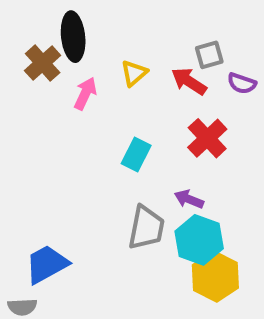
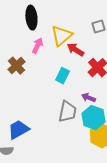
brown cross: (43, 63) -> (16, 66), moved
yellow triangle: (134, 73) -> (61, 36), size x1.6
red arrow: (189, 81) -> (75, 50), moved

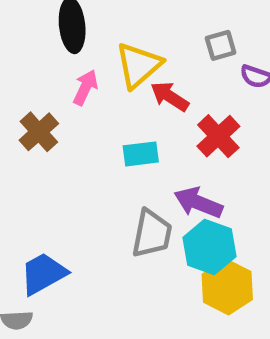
cyan rectangle: (62, 76) -> (141, 154), turned 56
purple arrow: (88, 98) -> (198, 203), size x1.5

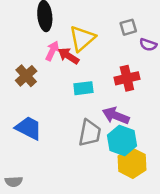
red arrow: (170, 96) -> (68, 56), moved
red cross: (218, 136) -> (127, 78), turned 30
blue trapezoid: (43, 274) -> (29, 128), moved, turned 56

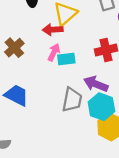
pink arrow: (52, 51) -> (54, 52), moved
red arrow: (68, 56) -> (53, 30), turned -36

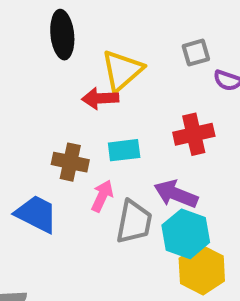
brown cross: (14, 48) -> (70, 162), moved, turned -36
pink arrow: (54, 52) -> (102, 196), moved

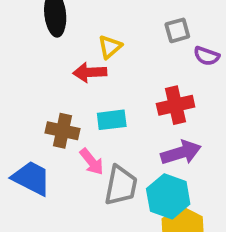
yellow triangle: (122, 70) -> (110, 47), size x0.6
purple arrow: (176, 194) -> (181, 153), moved, turned 141
pink arrow: (102, 196) -> (92, 162), turned 116

